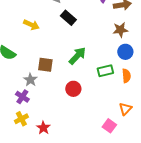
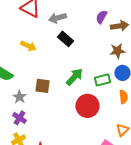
green rectangle: (105, 71) -> (102, 80), moved
gray star: (30, 80) -> (19, 97), moved
red circle: (73, 89) -> (87, 106), moved, size x1.5

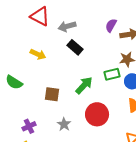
green rectangle: (102, 80) -> (112, 74), moved
gray star: (19, 97) -> (64, 124), moved
purple cross: (19, 118) -> (29, 126), turned 32

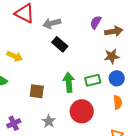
yellow arrow: (38, 54) -> (15, 56), moved
green rectangle: (112, 74) -> (93, 80), moved
green arrow: (84, 85) -> (69, 82), turned -48

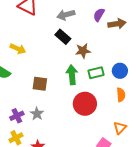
gray arrow: (52, 23) -> (66, 15), moved
brown star: (112, 56) -> (83, 51), moved
gray star: (49, 121) -> (37, 114), moved

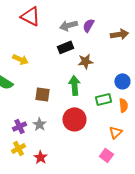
purple semicircle: (99, 15) -> (88, 25), moved
black rectangle: (63, 37) -> (65, 47), turned -63
green rectangle: (96, 73) -> (103, 99), moved
red circle: (85, 104) -> (74, 119), moved
orange triangle: (120, 128) -> (115, 132), moved

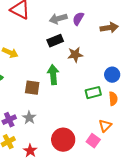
green arrow: (74, 85) -> (53, 75), moved
red circle: (74, 119) -> (63, 140), moved
pink square: (106, 155) -> (93, 141), moved

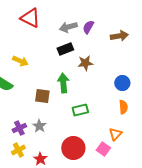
green rectangle: (93, 93) -> (80, 110), moved

